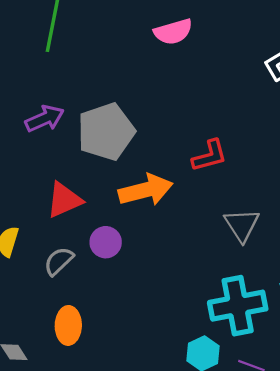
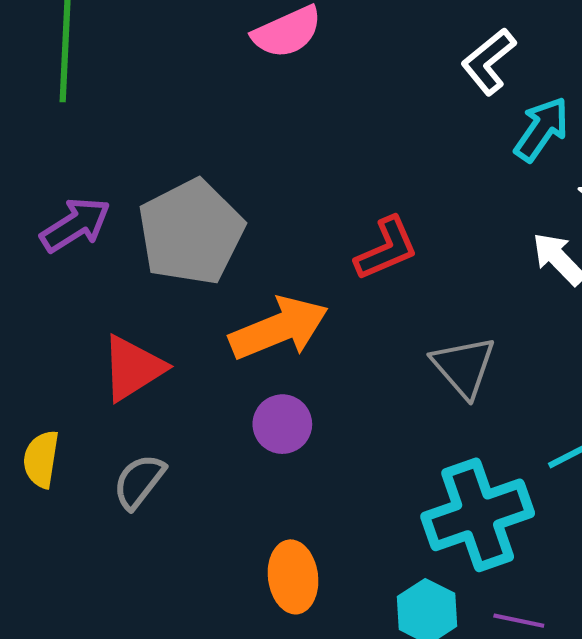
purple circle: (106, 242) -> (282, 424), moved
orange ellipse: (68, 325) -> (293, 577), moved

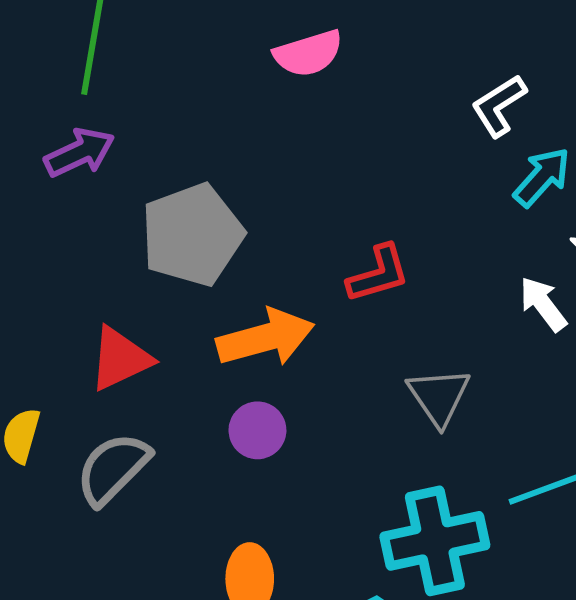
purple arrow: (75, 225) -> (79, 153), moved
gray semicircle: (139, 481) -> (113, 469), size x1.4

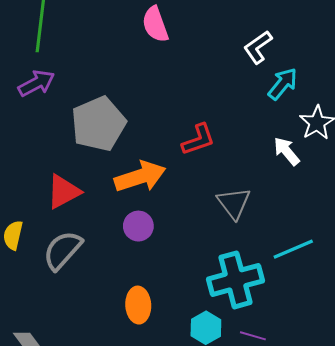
pink semicircle: (308, 53) -> (155, 24), turned 90

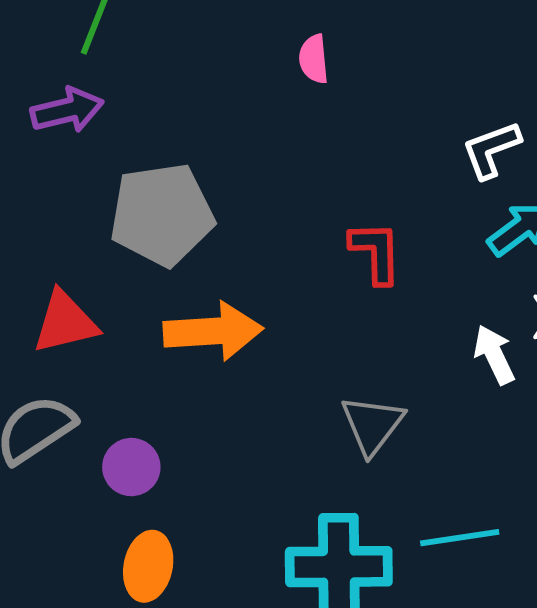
pink semicircle: (155, 24) -> (314, 59), size x0.7
red L-shape: (198, 140) -> (376, 252), moved, turned -87
purple circle: (138, 226) -> (131, 467), moved

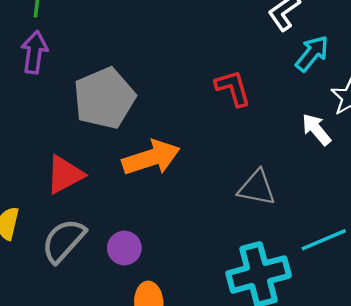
purple arrow: (67, 110) -> (34, 52), turned -54
gray triangle: (372, 425) -> (257, 188), turned -42

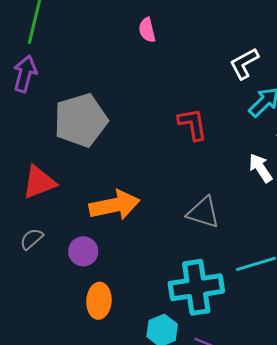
orange arrow: (151, 158) -> (114, 205), moved
gray semicircle: (64, 241) -> (32, 239), size x0.6

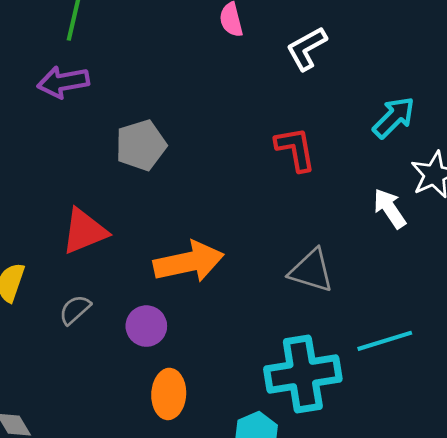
white L-shape: (244, 63) -> (307, 48), moved
purple arrow: (25, 74) -> (63, 82), turned -114
gray pentagon: (81, 120) -> (141, 145), size x0.7

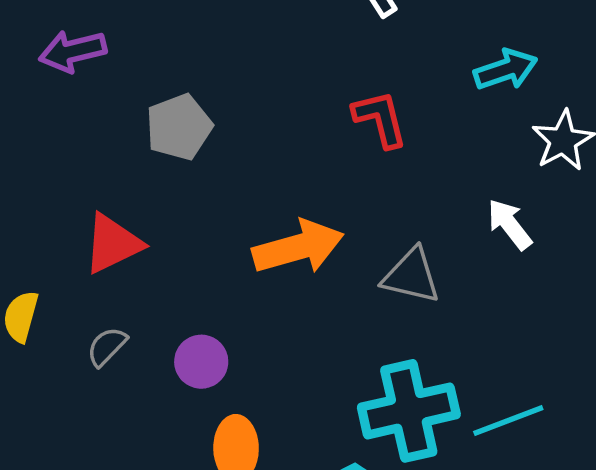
cyan arrow: (394, 117) -> (506, 70), turned 30
white arrow: (390, 208) -> (509, 224), moved
orange arrow: (189, 262) -> (298, 247), moved
cyan line: (385, 341) -> (508, 420), moved

